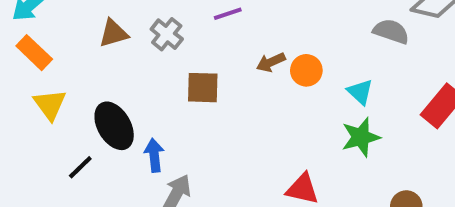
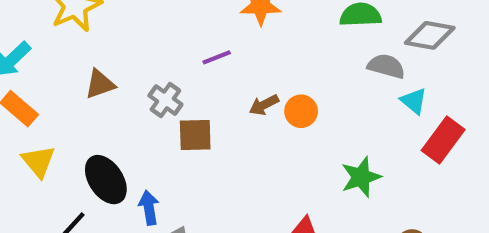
gray cross: (167, 34) -> (165, 100), moved
cyan triangle: (360, 92) -> (414, 101), moved

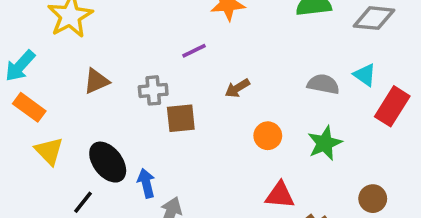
gray semicircle: (386, 66) -> (323, 84), moved
gray cross: (165, 100) -> (153, 90), turned -36
orange circle: (301, 111) -> (268, 136), moved

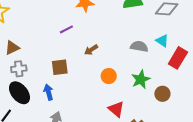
gray cross: (153, 90) -> (19, 69), moved
blue arrow: (146, 183) -> (48, 92), moved
red triangle: (280, 195) -> (116, 109), turned 36
brown circle: (373, 199) -> (162, 94), moved

